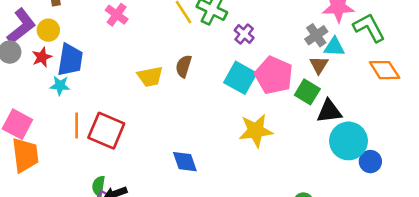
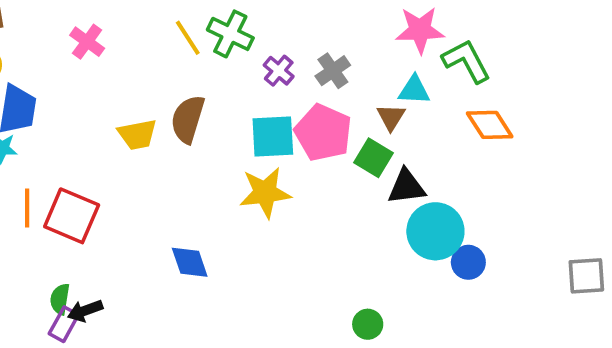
gray cross: (316, 35) -> (333, 71), moved
brown semicircle: (184, 66) -> (188, 119), size x1.4
cyan square: (240, 78) -> (273, 136), turned -32
yellow star: (256, 131) -> (265, 193), moved

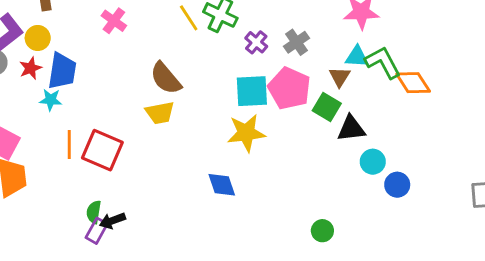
green L-shape: (466, 61) -> (383, 62), moved
brown semicircle: (188, 119) -> (166, 78), moved, turned -57
yellow trapezoid: (137, 135) -> (160, 113), moved
cyan circle: (435, 231) -> (373, 162), size x0.6
blue diamond: (190, 262) -> (222, 185), moved

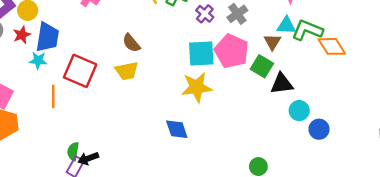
green L-shape: (383, 62) -> (307, 30), turned -40
brown semicircle: (166, 78) -> (131, 43), size x0.7
red square: (102, 150) -> (80, 71), moved

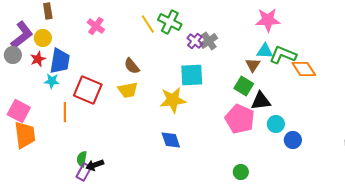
gray cross: (237, 14) -> (209, 41), moved
pink pentagon: (232, 51) -> (240, 119), moved
yellow star: (197, 87) -> (173, 100), moved

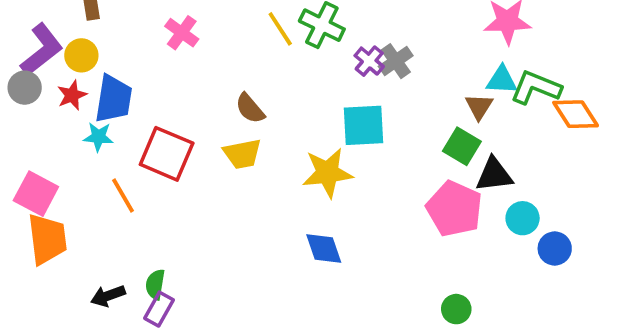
orange line: (65, 112) -> (123, 195), turned -30
black arrow: (95, 165) -> (108, 296), moved

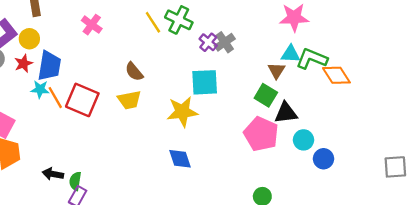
orange line: (123, 195) -> (55, 98), moved
black arrow: (108, 296) -> (53, 174), moved, turned 30

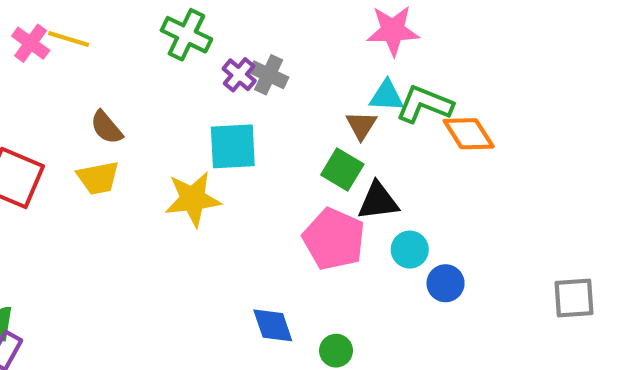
yellow line: (153, 22) -> (69, 39), moved, turned -40
gray cross: (225, 42) -> (269, 75), turned -30
blue diamond: (180, 159) -> (273, 325), moved

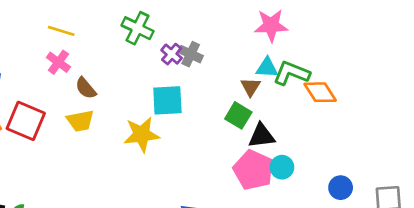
pink cross: (31, 43) -> (58, 62), moved
pink pentagon: (334, 239) -> (253, 170), moved
blue circle: (446, 283) -> (341, 188), moved

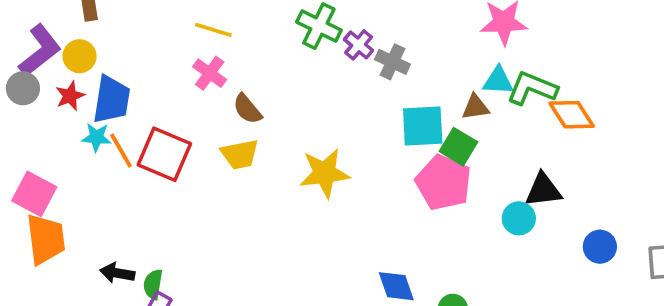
purple cross: (172, 54) -> (359, 45), moved
brown triangle: (251, 87) -> (475, 107), turned 50
cyan square: (167, 100) -> (423, 126), moved
black triangle: (262, 136) -> (543, 190), moved
pink pentagon: (253, 170) -> (443, 183), moved

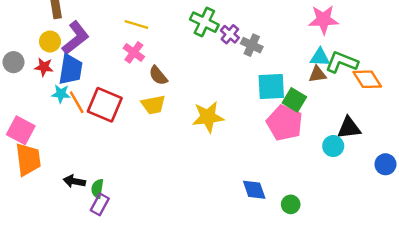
purple L-shape: (40, 51) -> (75, 38), moved
red star: (70, 96) -> (44, 67), turned 30
brown triangle: (475, 107) -> (317, 74), moved

